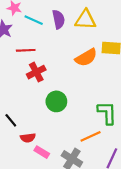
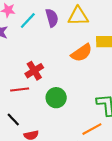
cyan line: (34, 20) -> (28, 20), turned -66
red line: (26, 50) -> (20, 90), moved

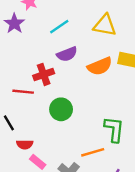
purple semicircle: (52, 18) -> (67, 54), moved, turned 72
cyan line: (28, 20) -> (59, 27), moved

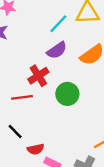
cyan line: (59, 27) -> (58, 24), moved
green circle: (61, 109) -> (67, 94), moved

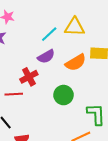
green circle: (67, 94) -> (64, 95), moved

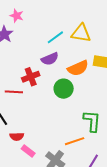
green circle: (64, 95) -> (64, 89), moved

